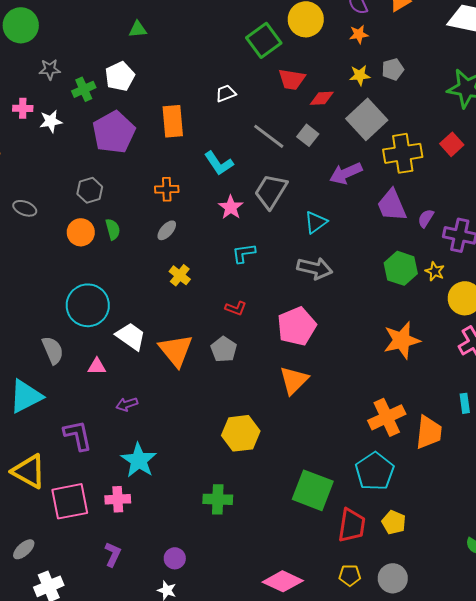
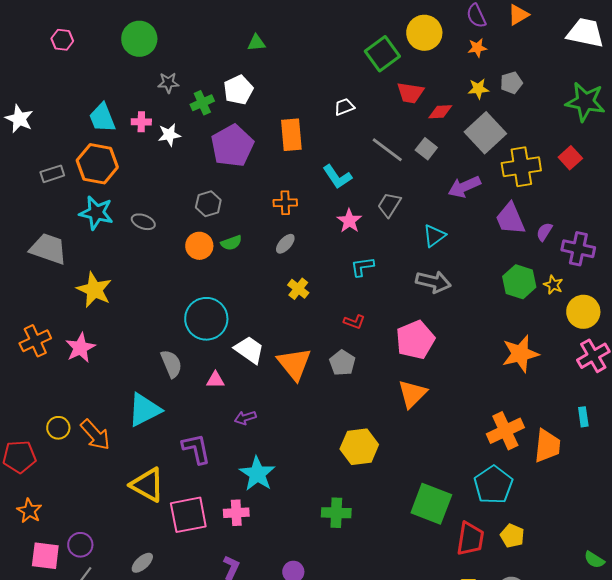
gray trapezoid: (271, 191) -> (389, 205), size x0.7
green semicircle: (113, 229) -> (231, 243), turned 85

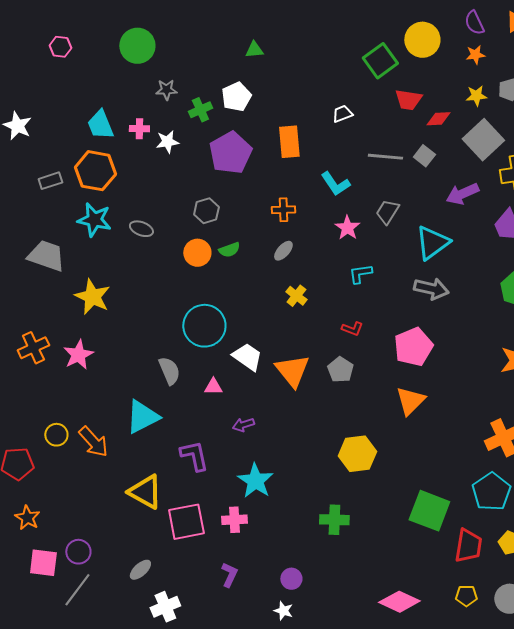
gray line: (387, 150) -> (385, 157), turned -32
cyan triangle: (434, 236) -> (432, 243), size x1.5

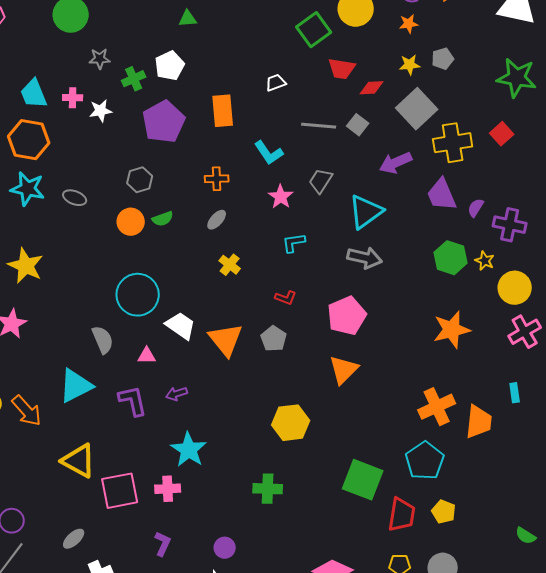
purple L-shape: (194, 456) -> (133, 401), moved

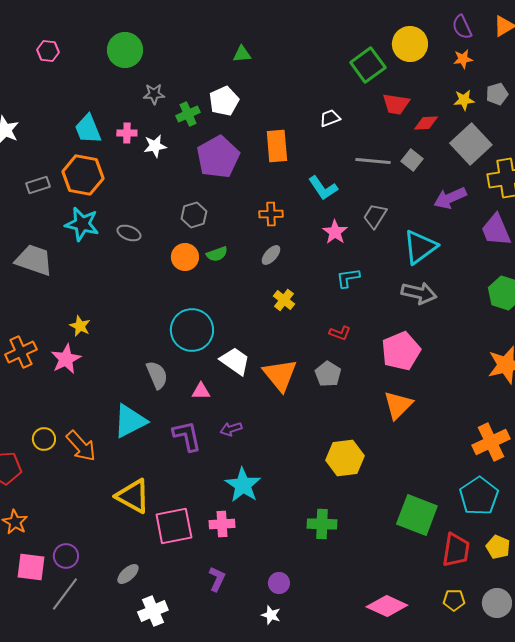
yellow star: (26, 266) -> (80, 326), moved, size x0.6

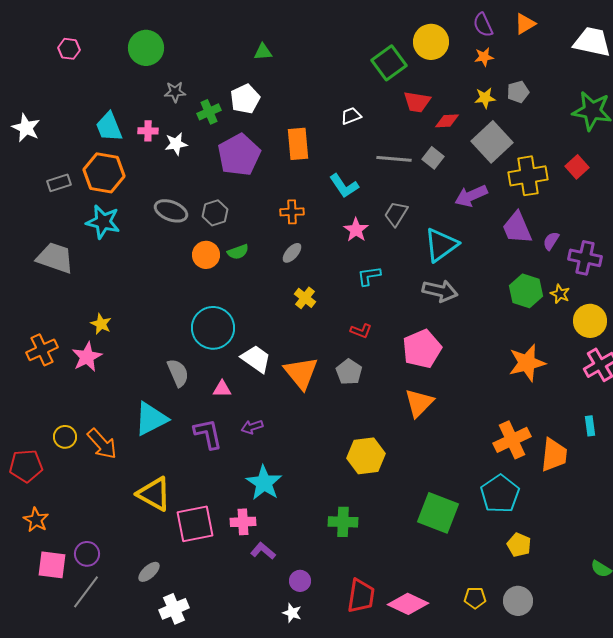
gray ellipse: (129, 233) -> (171, 211), moved, size x1.4
red trapezoid: (456, 550) -> (361, 596), moved
purple L-shape: (217, 579) -> (263, 551), moved, turned -75

